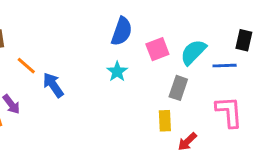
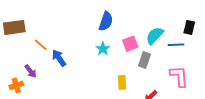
pink square: (157, 49) -> (130, 44), moved
yellow rectangle: (165, 121) -> (122, 82), moved

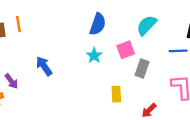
cyan semicircle: (155, 36) -> (147, 25), moved
orange line: (41, 45) -> (18, 24), moved, turned 40

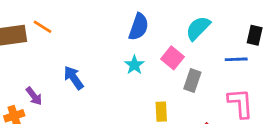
orange line: (18, 24) -> (42, 27), turned -49
pink square: (126, 50) -> (173, 58), turned -30

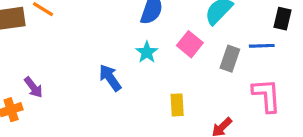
blue arrow: (74, 78) -> (110, 78), moved
gray rectangle: (192, 80) -> (230, 59), moved

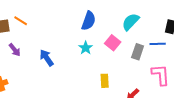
blue arrow: (110, 78) -> (47, 58), moved
purple arrow: (33, 87) -> (15, 50), moved

